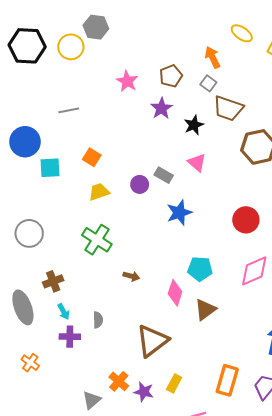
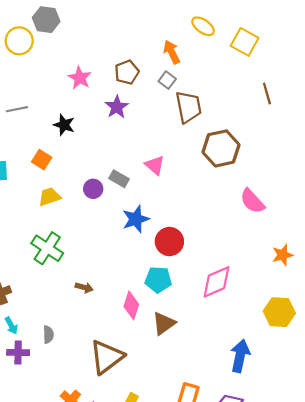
brown trapezoid: (228, 108) -> (188, 107), turned -120
black star: (194, 125) -> (64, 125), moved, turned -30
red circle: (246, 220) -> (169, 242), moved

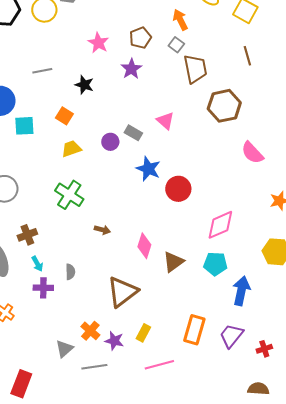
brown line: (267, 94) -> (247, 56), moved
blue star: (136, 219) -> (148, 169), turned -30
cyan pentagon: (158, 280) -> (215, 264), moved

